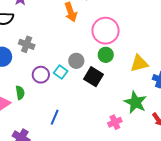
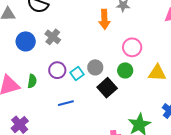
pink circle: (106, 31) -> (132, 47), size x0.7
yellow triangle: (139, 63) -> (157, 73), moved
blue line: (55, 117) -> (66, 103), moved, turned 35

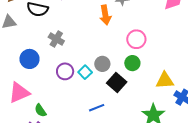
blue circle: (26, 41) -> (29, 59), moved
yellow triangle: (157, 73) -> (165, 80), moved
green semicircle: (32, 81) -> (40, 110), moved, turned 144
blue line: (66, 103) -> (97, 108), moved

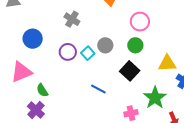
gray cross: (56, 39) -> (72, 19), moved
black square: (117, 82) -> (130, 71), moved
blue line: (97, 108) -> (98, 89), turned 49

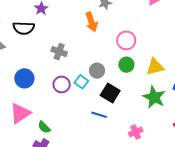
yellow triangle: (167, 63) -> (155, 67), moved
black square: (130, 71) -> (110, 93), moved
green star: (155, 98) -> (154, 97), moved

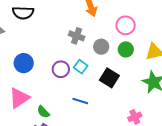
gray cross: (59, 52) -> (77, 36), moved
gray circle: (97, 71) -> (101, 47), moved
blue line: (99, 115) -> (80, 101), moved

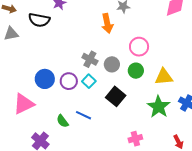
gray cross: (77, 36) -> (90, 59), moved
blue circle: (24, 63) -> (45, 79), moved
green semicircle: (43, 112) -> (62, 121), moved

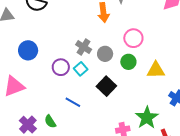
blue circle: (45, 79) -> (28, 50), moved
green star: (159, 107) -> (147, 118), moved
green semicircle: (62, 121) -> (50, 121), moved

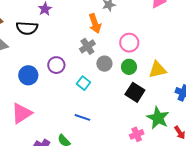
gray cross: (84, 47) -> (87, 46), moved, turned 35
purple circle: (61, 67) -> (56, 65), moved
black square: (106, 86) -> (135, 92), moved

